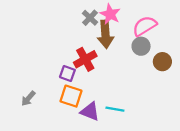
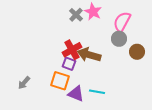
pink semicircle: (145, 26) -> (122, 22), turned -30
brown arrow: (105, 34) -> (89, 55), moved, turned 110
purple square: (67, 74) -> (69, 64), moved

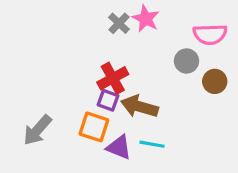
pink semicircle: (122, 22) -> (210, 34), moved, turned -120
brown arrow: (89, 55) -> (139, 107), moved
gray arrow: (24, 83) -> (37, 130), size x1.5

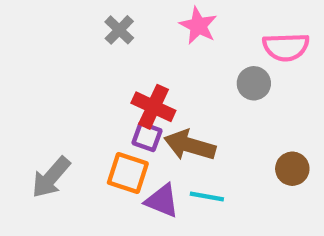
gray cross: (119, 23) -> (119, 30), moved
red cross: (113, 78) -> (153, 107), turned -36
brown circle: (215, 81) -> (292, 169), moved

